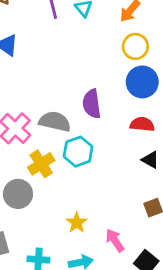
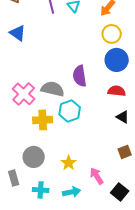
yellow cross: (41, 164) -> (43, 120), turned 30
gray circle: (18, 194) -> (34, 157), moved

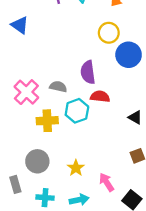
yellow circle: (112, 34) -> (109, 33), moved
gray semicircle: (53, 89) -> (58, 87), size x0.7
red semicircle: (117, 91) -> (100, 96), moved

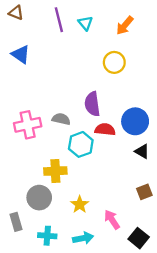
blue circle: (129, 55) -> (135, 121), moved
pink cross: (26, 92) -> (28, 125), turned 35
yellow cross: (47, 121) -> (55, 171), moved

